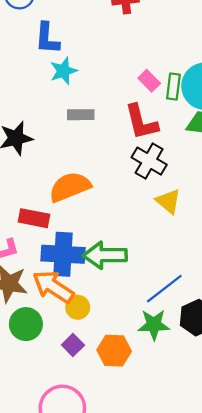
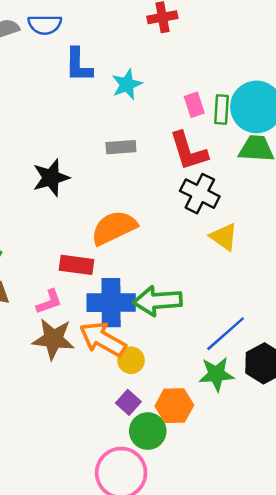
cyan star: (63, 71) -> (127, 84), moved
pink rectangle: (149, 81) -> (194, 105), turned 30
green circle: (26, 324) -> (148, 431), moved

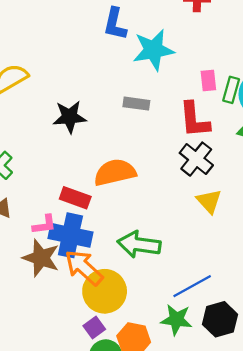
cyan star: (127, 84) -> (153, 50), size x1.5
blue cross: (111, 303) -> (70, 235), moved
yellow circle: (131, 360) -> (105, 291), size x1.8

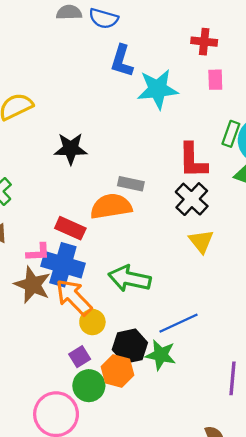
pink rectangle: (208, 81) -> (215, 80), moved
gray rectangle: (136, 104) -> (131, 184), moved
yellow circle: (105, 291) -> (92, 322), size x0.6
black hexagon: (220, 319) -> (130, 346), moved

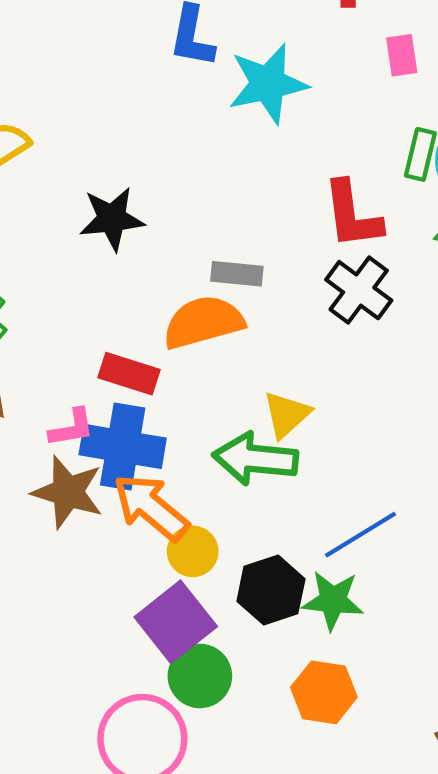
pink rectangle: (215, 80) -> (402, 55), moved
yellow triangle: (201, 241) -> (287, 415), moved, turned 32
purple square: (80, 357) -> (176, 622), size x1.8
orange hexagon: (117, 371) -> (324, 692), moved

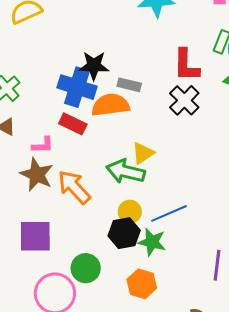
black star: (112, 219) -> (94, 66), moved
blue cross: (123, 446) -> (77, 87), moved
yellow circle: (193, 551) -> (130, 212), moved
purple square: (176, 622) -> (35, 236), moved, turned 30

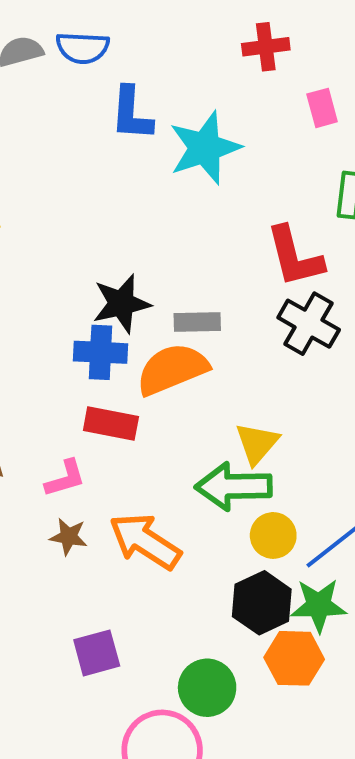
blue cross: (77, 87) -> (101, 352), size x0.7
brown star: (37, 175) -> (69, 537), size x0.6
yellow circle: (130, 212) -> (273, 535), moved
purple square: (35, 236) -> (97, 653), size x0.7
orange hexagon: (142, 284) -> (294, 658), moved

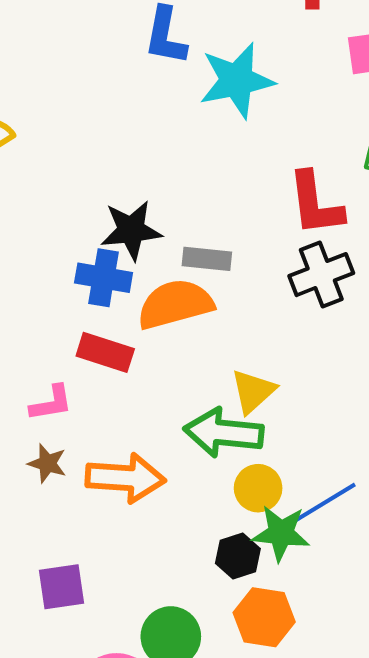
black cross: (309, 324) -> (321, 275), turned 32
orange arrow: (145, 541) -> (125, 478), turned 144
black hexagon: (262, 603) -> (238, 556), size x0.7
green star: (319, 605) -> (281, 533), moved

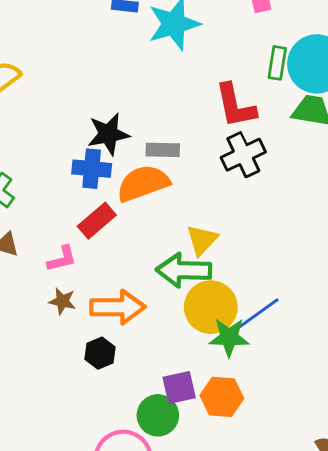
red rectangle: (105, 352) -> (97, 221), turned -54
yellow circle: (258, 488) -> (211, 307), size x1.6
black hexagon: (238, 556) -> (100, 353), moved
purple square: (62, 587) -> (179, 388), moved

